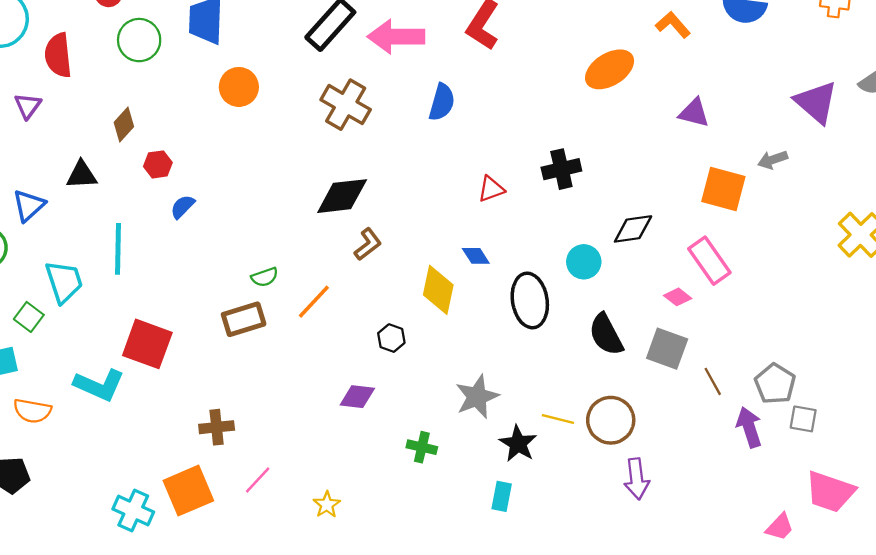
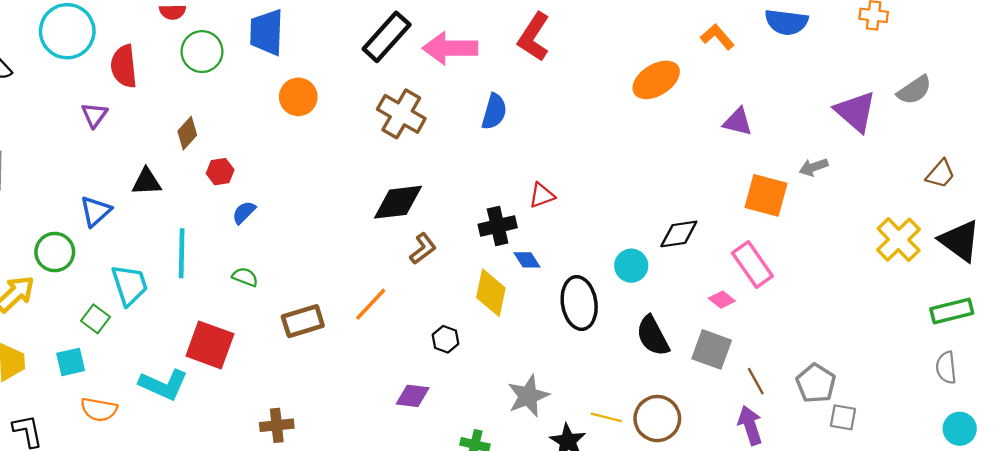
black cross: (561, 169) -> (498, 226), moved
green semicircle: (265, 277) -> (245, 277), moved, turned -140
purple arrow: (749, 427) -> (750, 425), moved

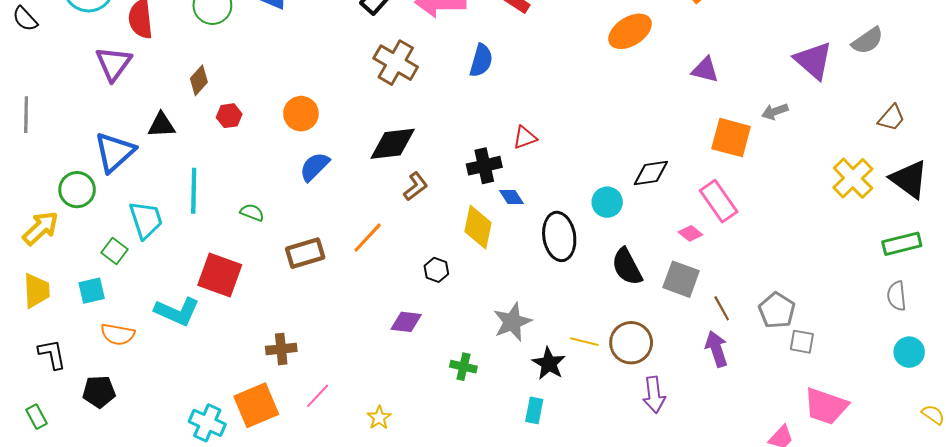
orange circle: (298, 97) -> (301, 114), moved
purple triangle: (94, 115) -> (114, 64), size x1.5
blue triangle: (96, 211) -> (115, 152), size x1.4
blue semicircle: (244, 212) -> (314, 167), moved, size x1.4

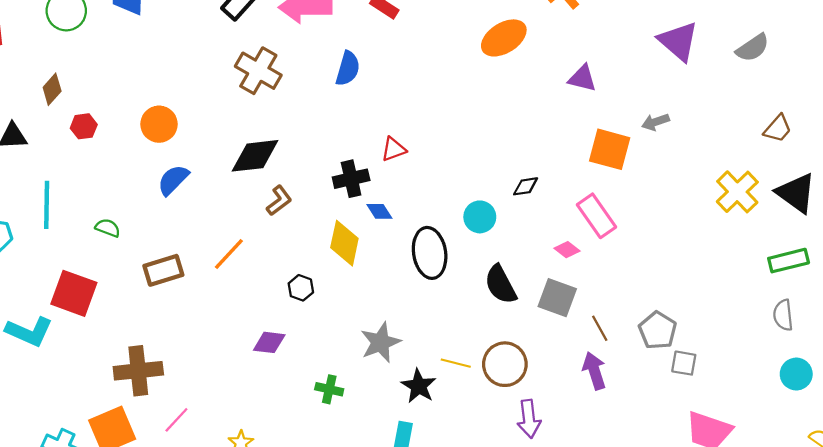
purple triangle: (813, 60) -> (678, 41), moved
black diamond: (651, 173) -> (526, 186), size x0.7
brown cross: (281, 349) -> (138, 371), size x1.5

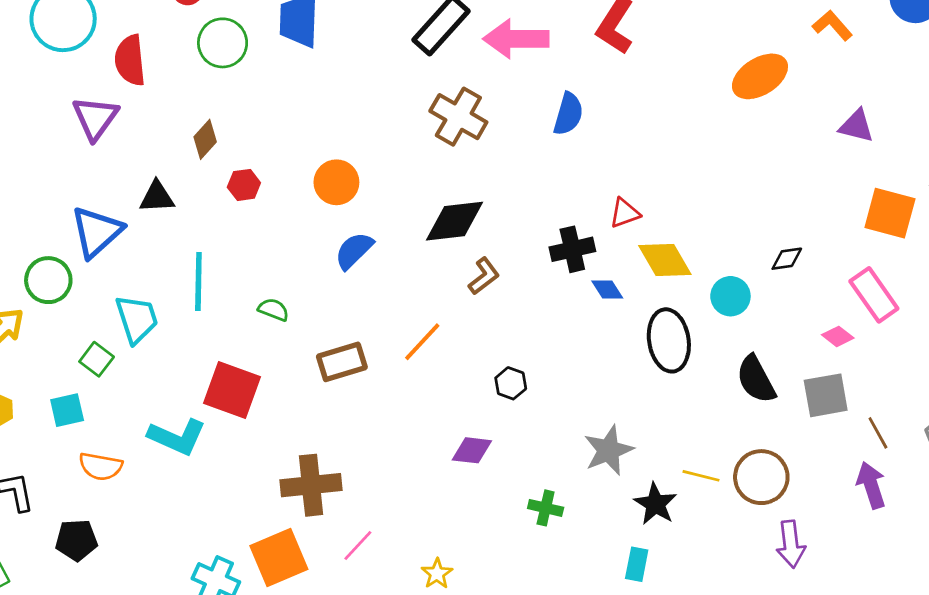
yellow diamond: (344, 243) -> (665, 260), moved, turned -42
gray square: (557, 298) -> (826, 395), turned -30

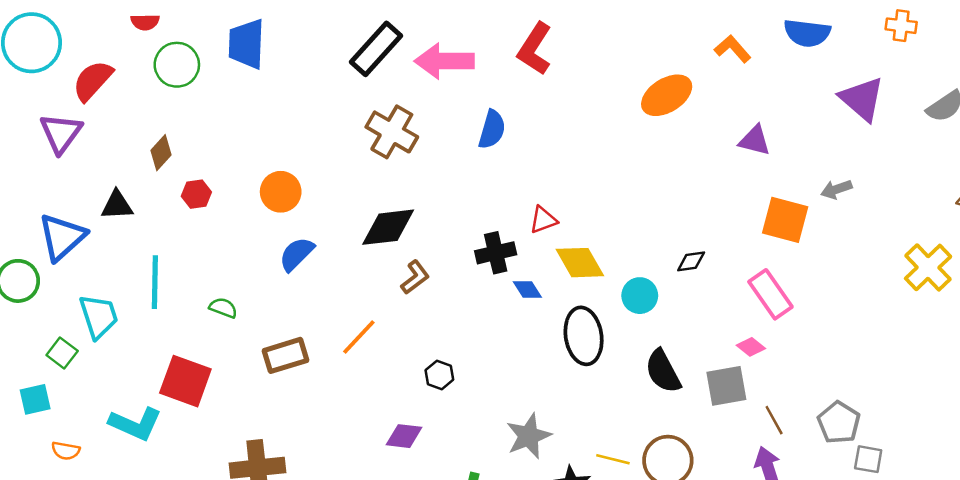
red semicircle: (130, 60) -> (93, 81), turned 48
pink diamond: (838, 336) -> (751, 347), moved
orange semicircle: (101, 466) -> (66, 451), size x0.7

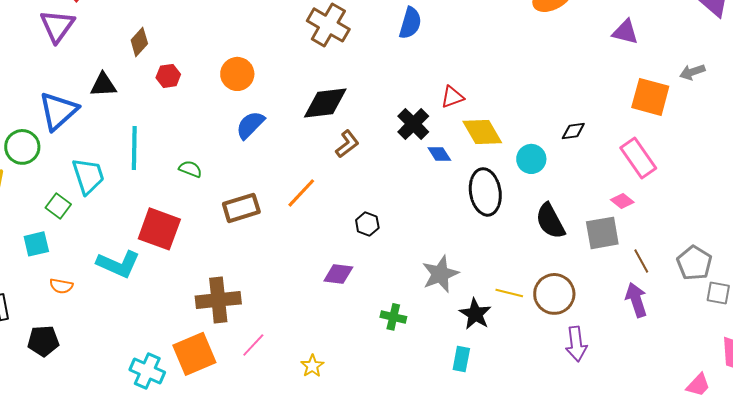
black cross: (496, 253) -> (413, 124), turned -32

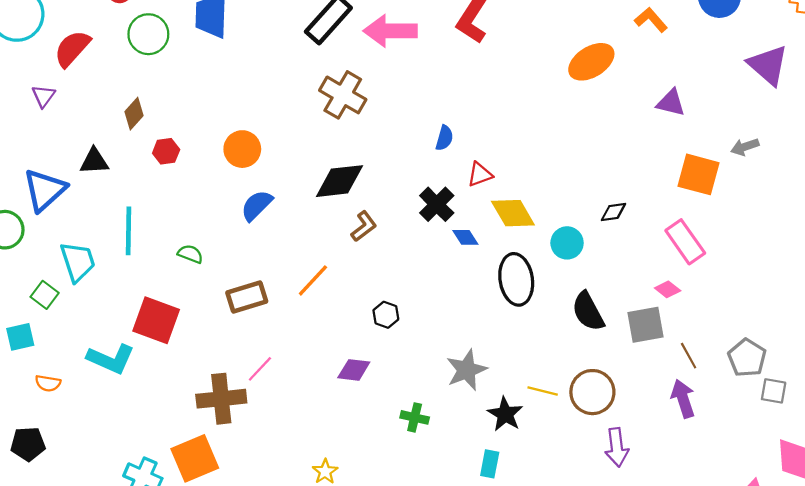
blue semicircle: (410, 23) -> (444, 138), moved, size x0.7
purple triangle: (57, 26) -> (43, 96), size x0.6
pink line: (253, 345) -> (260, 369), moved

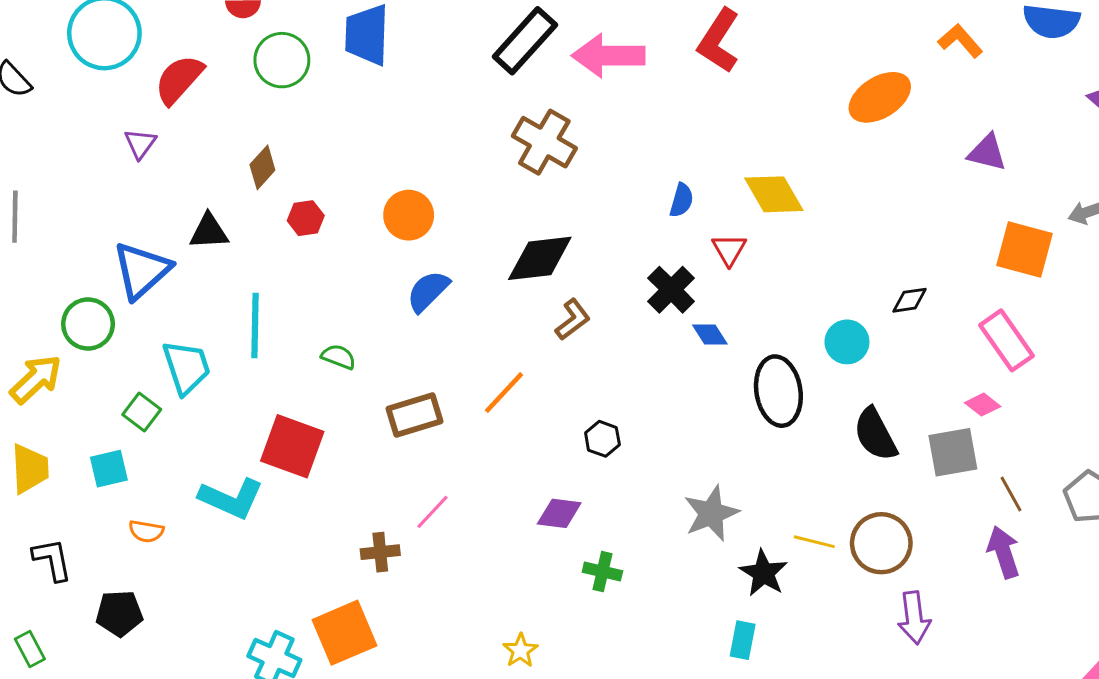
red triangle: (480, 174) -> (729, 249), turned -40
yellow diamond: (513, 213) -> (774, 194), moved
brown cross: (221, 399) -> (380, 552), size x0.6
green cross: (415, 417) -> (602, 572), moved

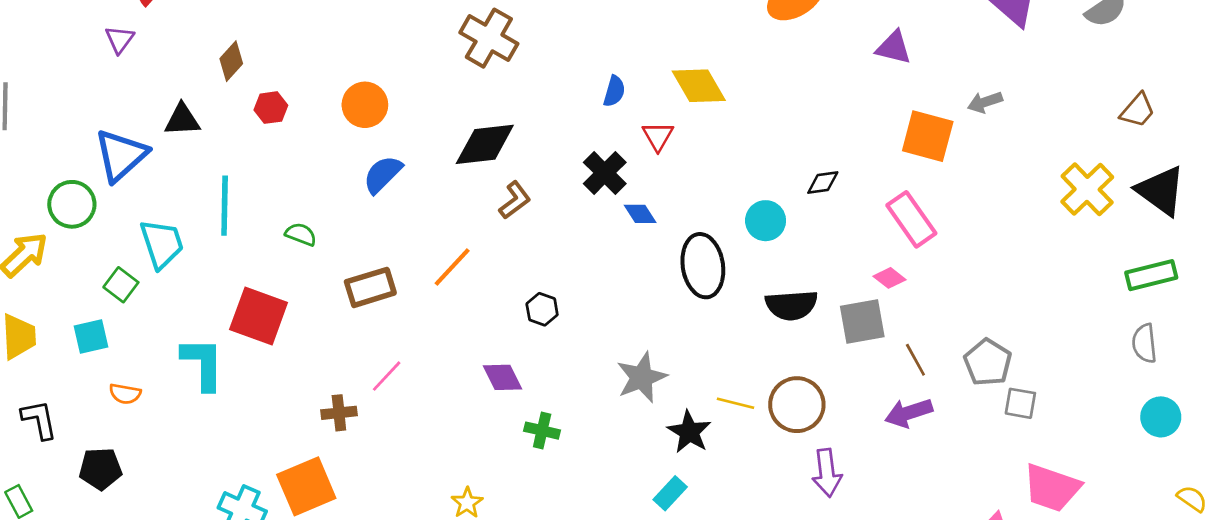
black semicircle: (875, 434) -> (791, 305), turned -66
cyan L-shape: (231, 498) -> (203, 364), turned -114
purple diamond: (559, 513) -> (503, 377), turned 57
purple arrow: (1004, 552) -> (909, 413), turned -90
cyan rectangle: (743, 640) -> (670, 493), turned 32

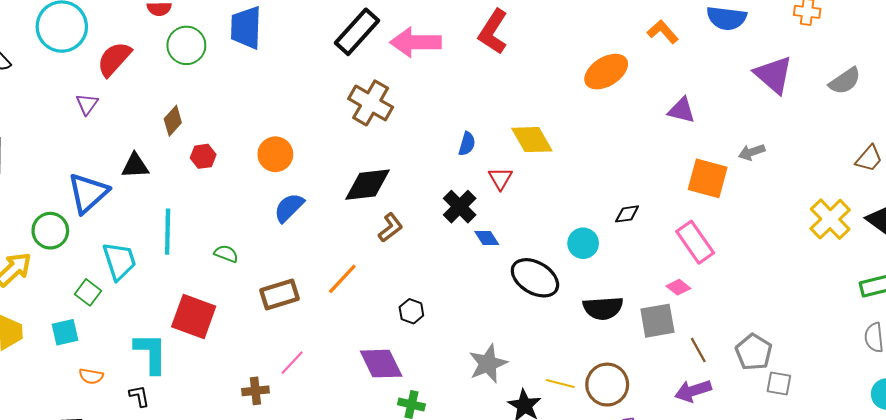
black ellipse: (703, 266) -> (535, 278), turned -51
purple diamond: (503, 377) -> (381, 364), size x1.4
black L-shape: (39, 420) -> (139, 396), moved, size x0.7

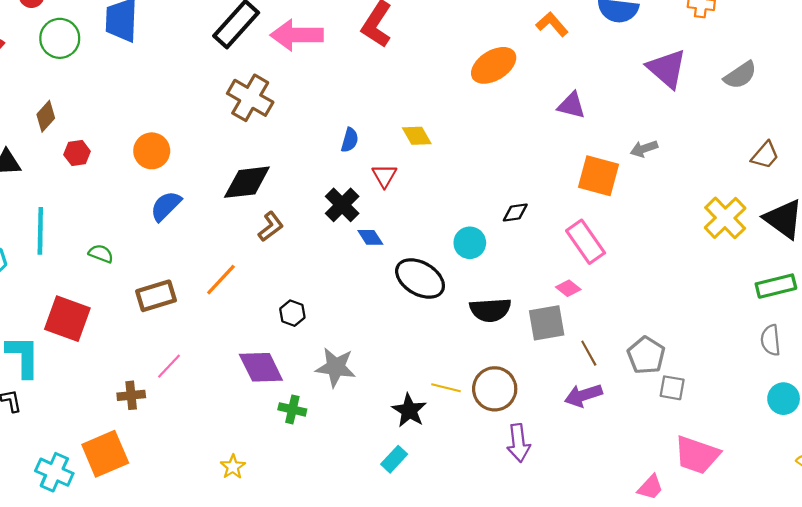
yellow diamond: (532, 140) -> (417, 136), size x0.7
gray star: (488, 364) -> (336, 367), moved, turned 30

